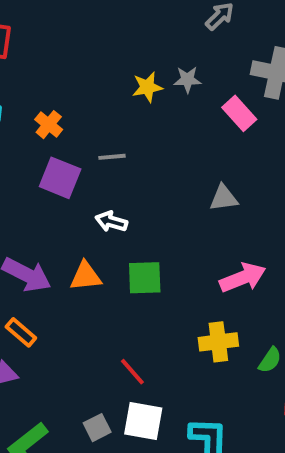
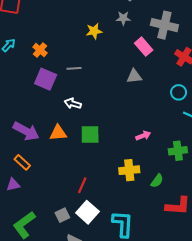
gray star: (187, 80) -> (123, 18), moved
gray triangle: (224, 198) -> (134, 76), moved
pink arrow: (243, 278) -> (143, 136), size x0.6
red line: (132, 372) -> (82, 185), turned 63
white square: (143, 421) -> (87, 212), turned 30

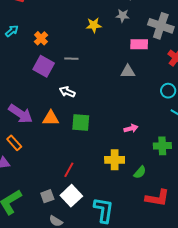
pink rectangle: (144, 47) -> (139, 44), turned -54

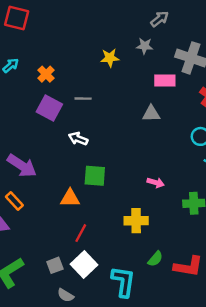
orange triangle: (51, 118) -> (70, 198), moved
pink arrow: (131, 128) -> (156, 183), turned 32
green semicircle: (140, 172) -> (155, 259), moved

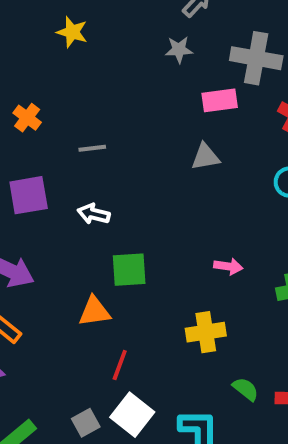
yellow star: (110, 58) -> (72, 32), moved, turned 30
purple square: (49, 108) -> (29, 195), moved, turned -30
green semicircle: (155, 259) -> (245, 389), turned -84

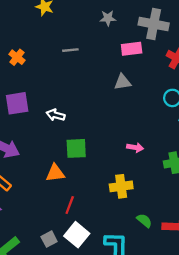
gray line: (92, 148) -> (70, 50), moved

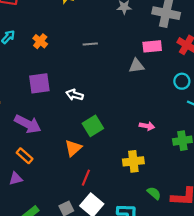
pink rectangle: (132, 49) -> (152, 46), moved
gray line: (70, 50) -> (90, 44), moved
green square: (76, 148) -> (93, 126), turned -30
orange triangle: (55, 173) -> (73, 148), turned -36

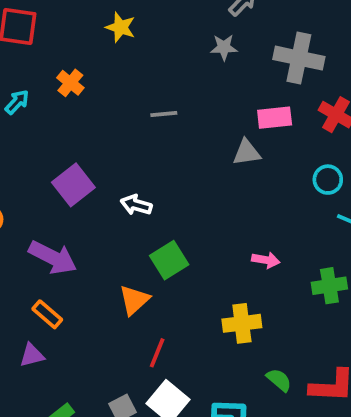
orange cross: (40, 41) -> (70, 83), moved
purple square: (39, 83) -> (73, 185), turned -30

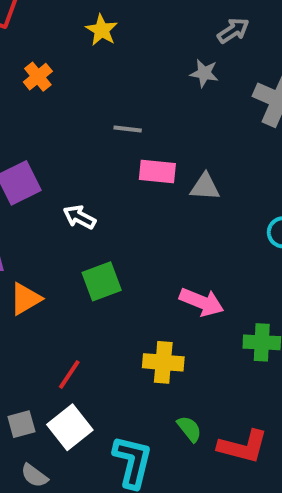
pink rectangle: (275, 118) -> (157, 171), moved
pink arrow: (266, 260) -> (202, 302), size x1.5
orange triangle: (134, 300) -> (26, 299), moved

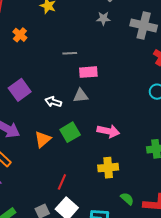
gray triangle: (205, 187) -> (81, 96), moved
orange triangle: (26, 299) -> (43, 139), moved
pink arrow: (202, 302) -> (108, 131), moved

